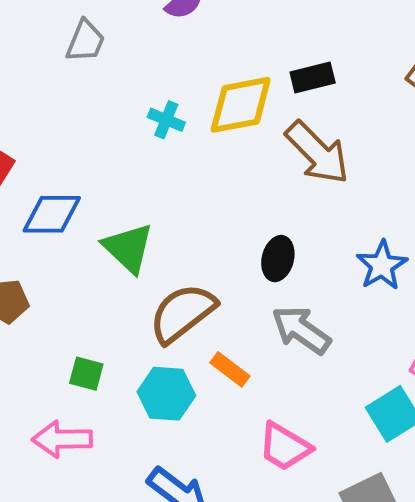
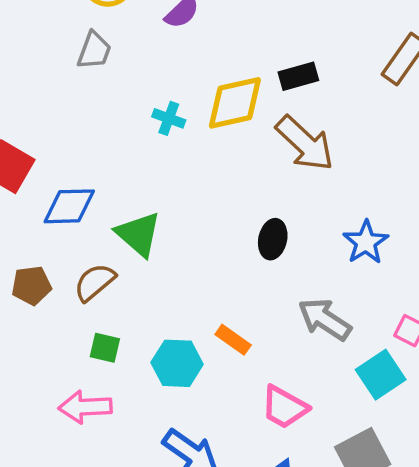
brown semicircle: (182, 313) -> (95, 282), moved, size x0.7
gray arrow: (301, 330) -> (325, 319), moved

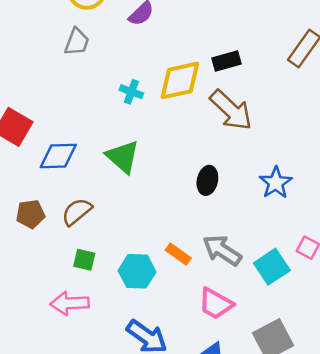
green triangle: (139, 234) -> (123, 157), moved
gray arrow: (325, 319) -> (222, 250), moved
cyan square: (381, 375) -> (272, 267), moved

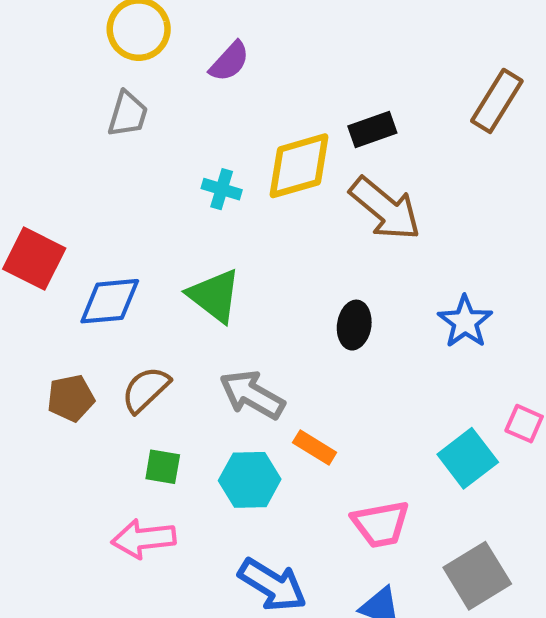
gray arrow: (222, 250) -> (252, 395), moved
pink trapezoid: (216, 304) -> (381, 524), turned -36

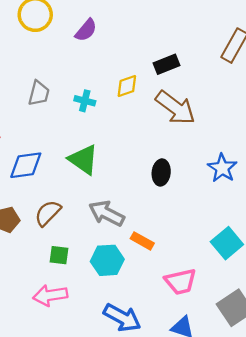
gray trapezoid: (128, 114) -> (39, 93), moved
yellow diamond: (299, 166) -> (127, 86), size x0.6

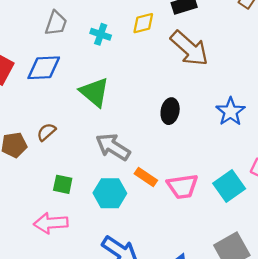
blue diamond: (26, 165) -> (44, 68), moved
brown semicircle: (48, 213) -> (46, 132), moved, size x0.7
pink trapezoid: (181, 282) -> (182, 186), moved

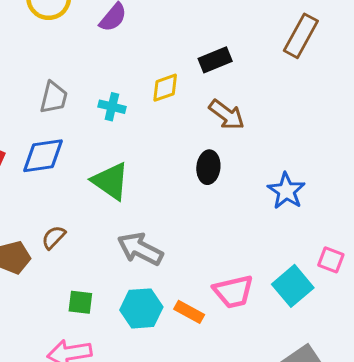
brown arrow: (189, 48) -> (227, 115), size x0.7
black ellipse: (170, 111) -> (208, 167), moved
orange rectangle: (146, 177) -> (189, 312), moved

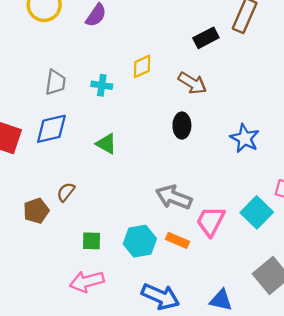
black rectangle: (215, 60) -> (206, 38), moved
green triangle: (111, 181) -> (106, 144), size x0.7
gray arrow: (140, 249) -> (174, 197), moved
pink trapezoid: (233, 292) -> (211, 221), turned 136

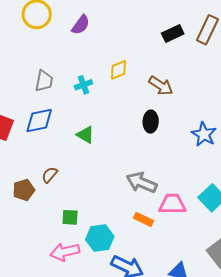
black rectangle: (206, 38) -> (173, 33), moved
cyan cross: (102, 85) -> (83, 85), turned -30
pink trapezoid: (211, 221) -> (172, 204), turned 60
cyan hexagon: (140, 241) -> (100, 238), moved

